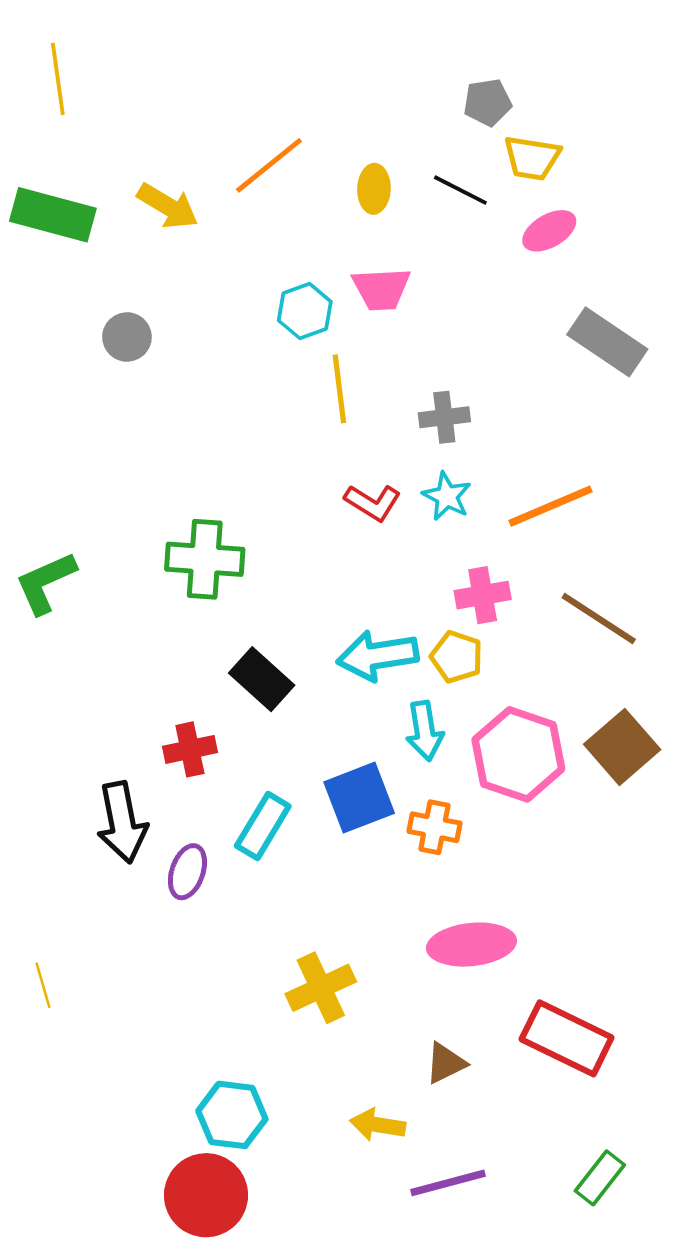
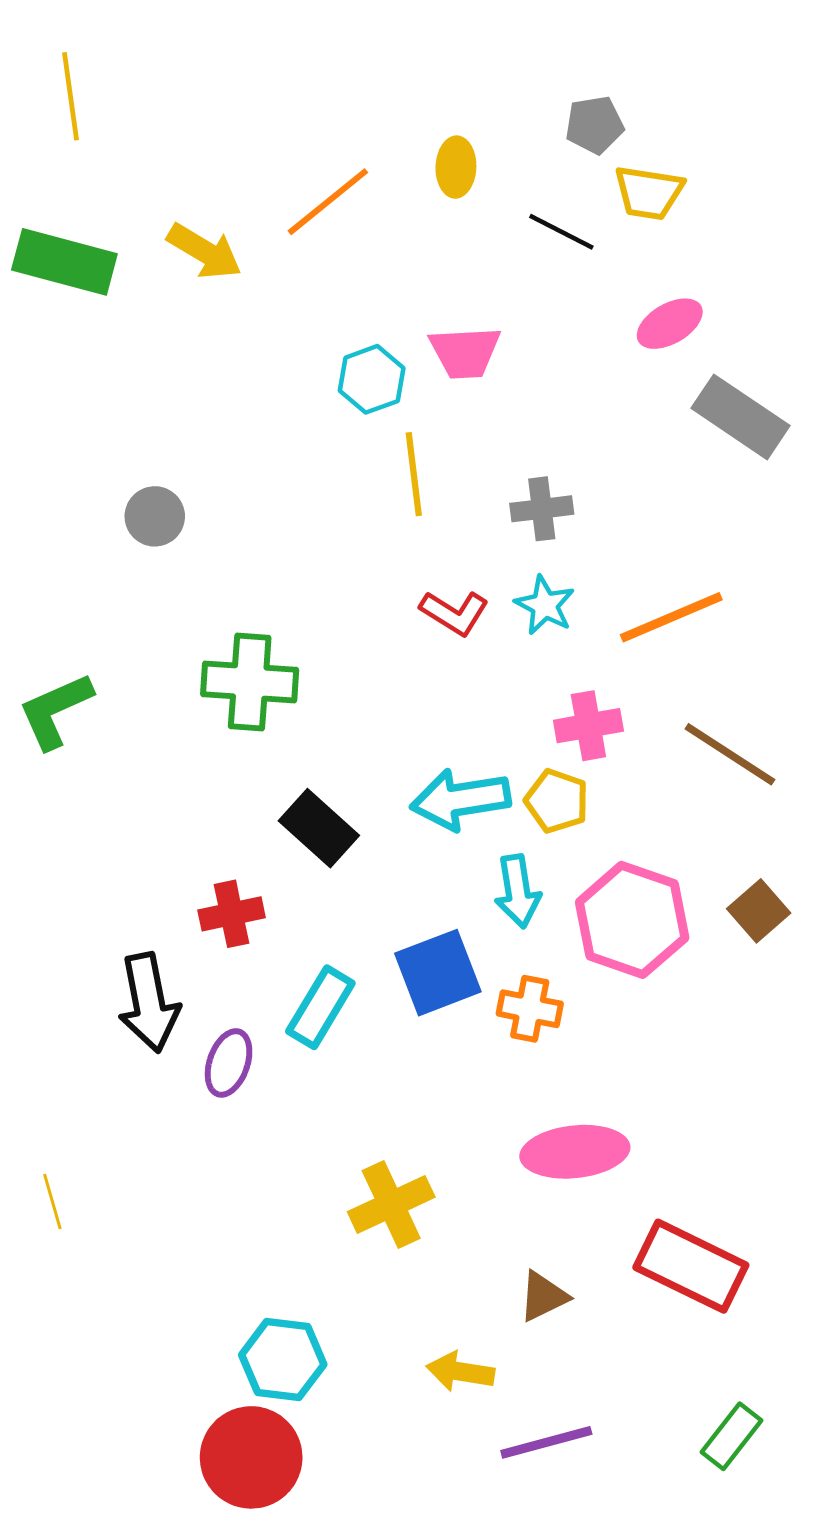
yellow ellipse: (374, 189) -> (456, 167), moved
pink ellipse: (549, 231) -> (670, 324), moved
gray circle: (127, 337) -> (155, 516), moved
brown square: (622, 747) -> (759, 911), size x0.7

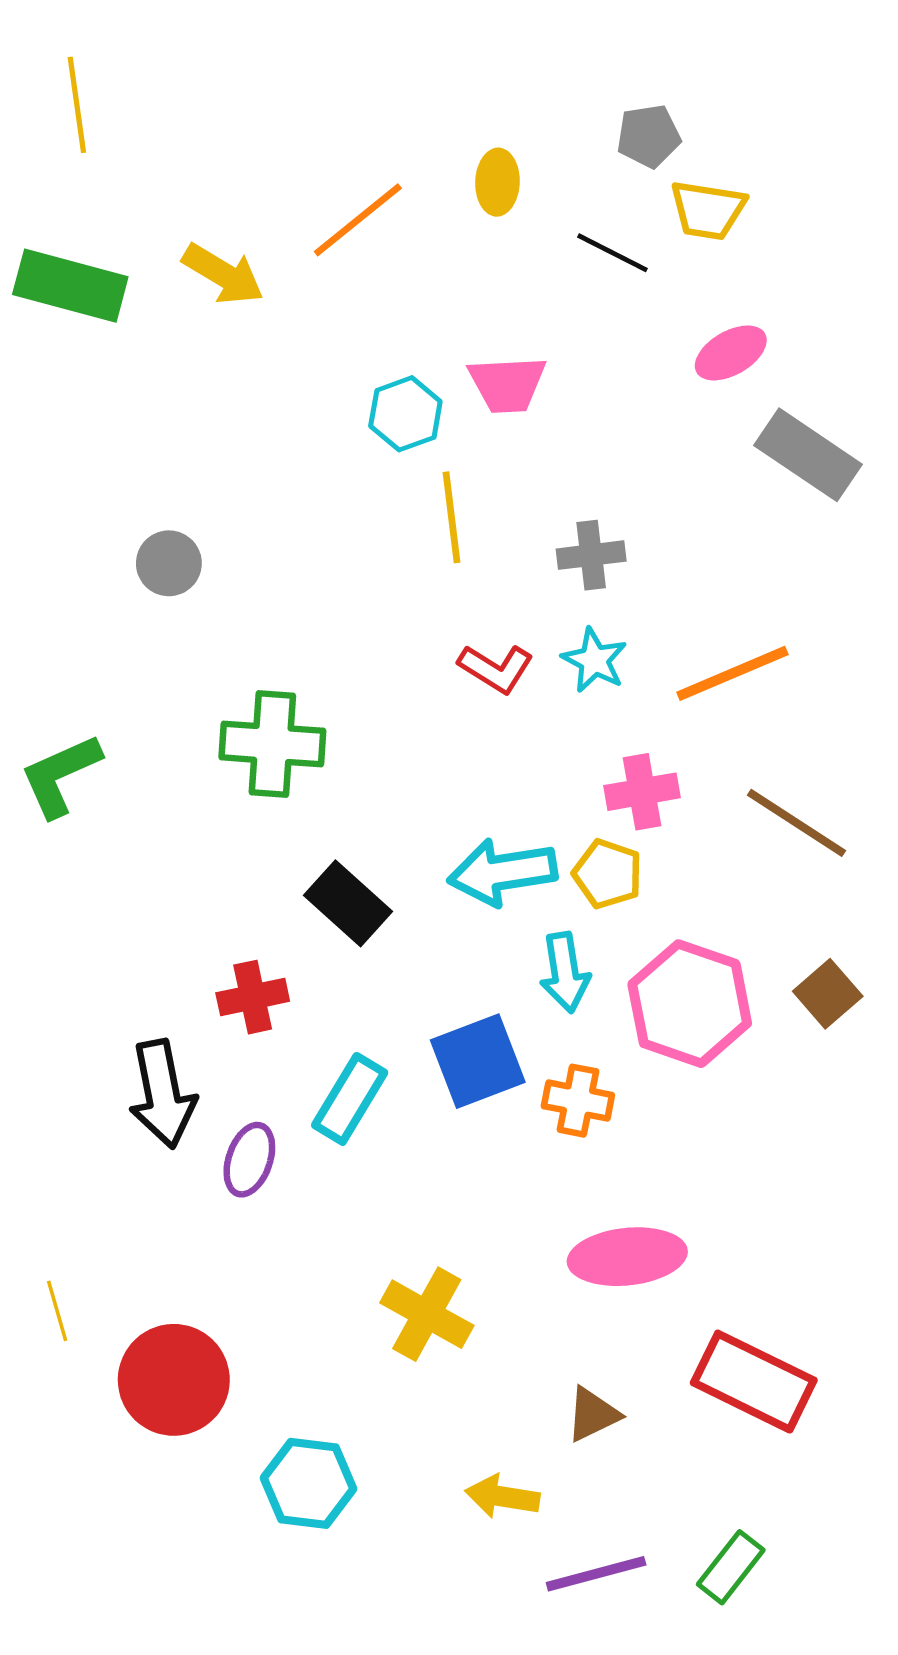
yellow cross: (391, 1204) -> (427, 1314), turned -36
green rectangle: (731, 1436) -> (731, 1567), moved
red circle: (251, 1457) -> (174, 1380), moved

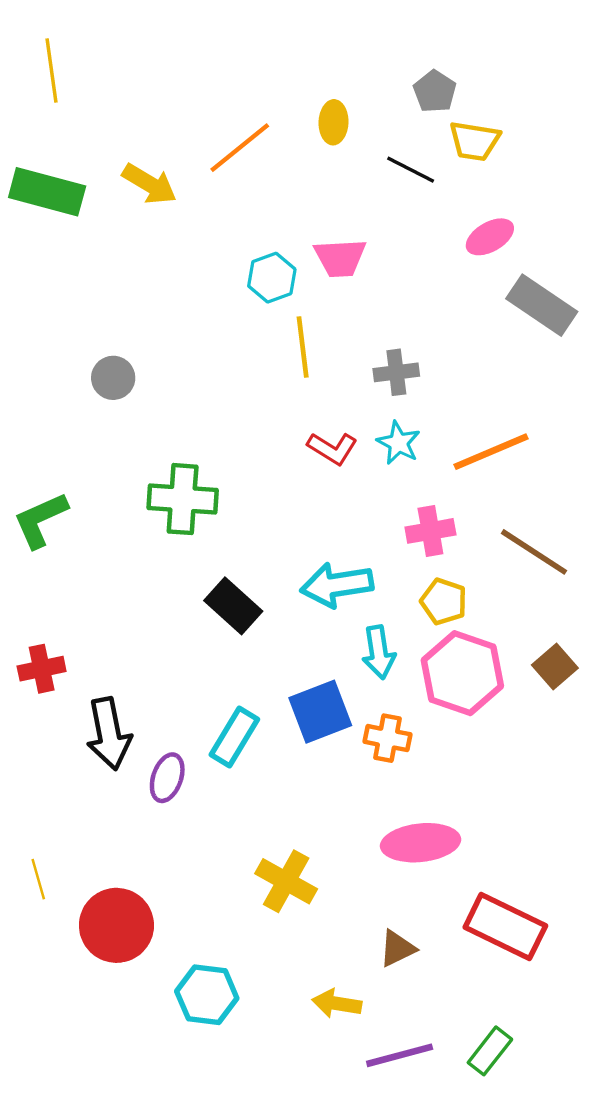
gray pentagon: (649, 136) -> (435, 91), turned -30
yellow pentagon: (608, 874) -> (444, 601), moved
red cross: (253, 997) -> (42, 669), moved

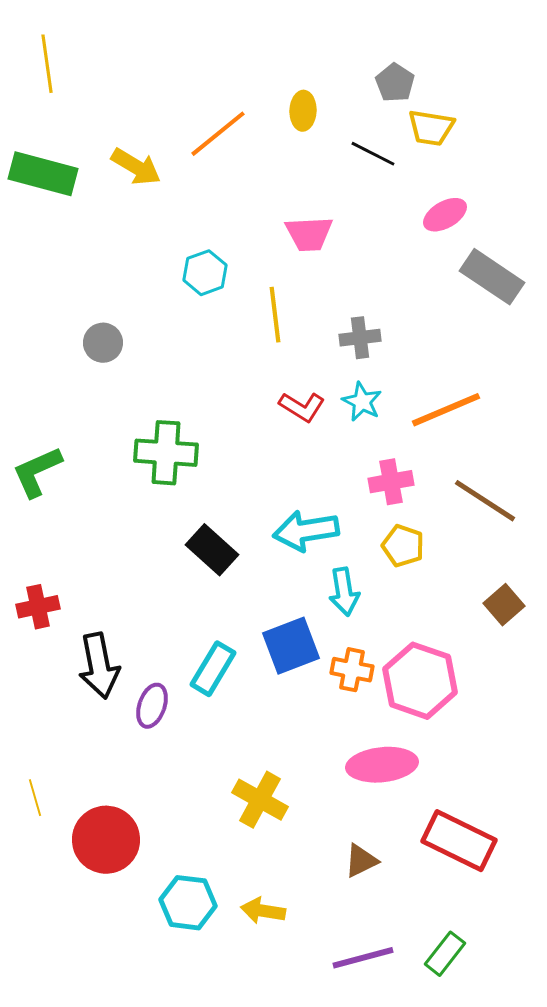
cyan hexagon: (272, 278) -> (205, 273), moved
pink hexagon: (462, 673) -> (420, 681), moved
yellow arrow: (337, 1004) -> (263, 911), moved

